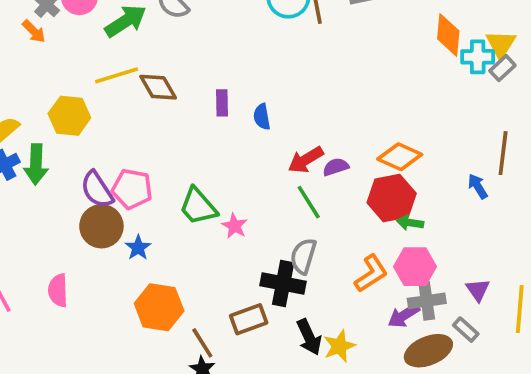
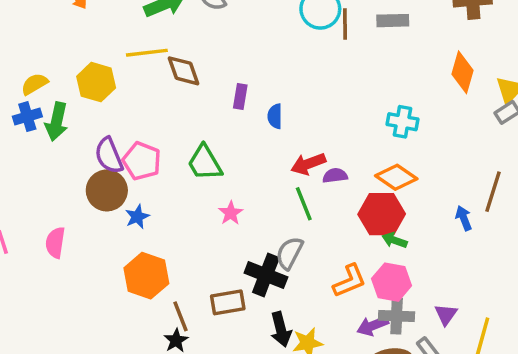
cyan cross: (478, 57) -> (403, 122), moved
green trapezoid: (198, 206) -> (205, 163), moved

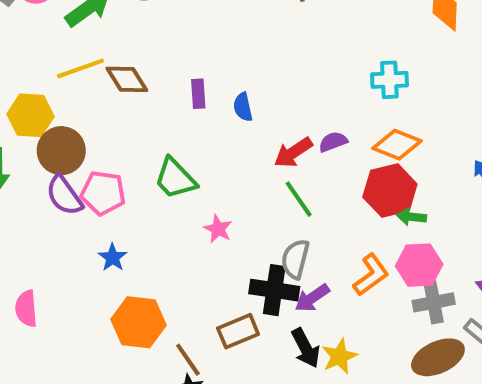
purple semicircle: (335, 176) -> (333, 142), moved
brown circle: (107, 190) -> (61, 151), moved
purple arrow: (373, 326) -> (312, 298), moved

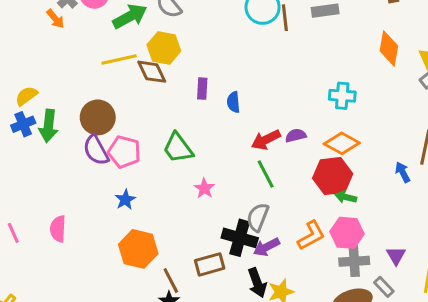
yellow hexagon: (30, 115) -> (164, 48), moved

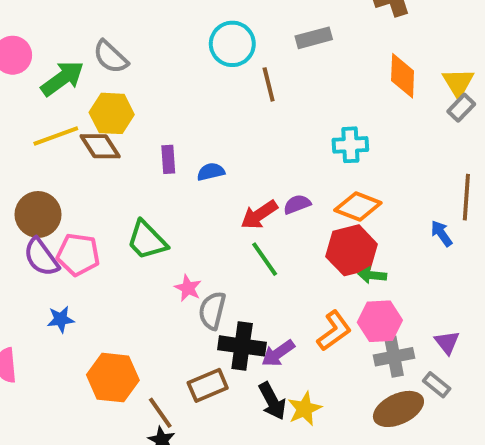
brown line: (285, 18) -> (269, 84), moved
blue semicircle: (233, 102) -> (211, 172), turned 90
blue star: (125, 200) -> (61, 319), moved, turned 30
gray semicircle: (258, 217) -> (212, 311), moved

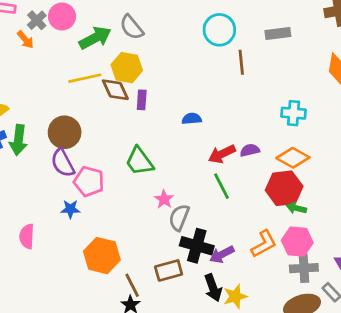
purple rectangle: (168, 159) -> (142, 100), moved
pink pentagon: (78, 255) -> (89, 181), moved

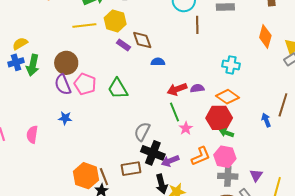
brown diamond: (115, 90) -> (142, 40), moved
purple rectangle: (142, 100) -> (124, 45), turned -64
pink pentagon: (89, 181) -> (85, 84), moved
pink star: (164, 199) -> (186, 128), moved
orange hexagon: (102, 256) -> (86, 176), moved

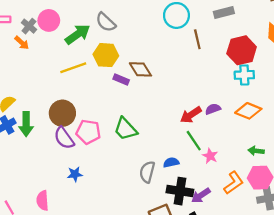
blue semicircle: (158, 62) -> (171, 162), moved
red hexagon: (219, 118) -> (242, 50), moved
gray semicircle: (142, 132) -> (147, 172), moved

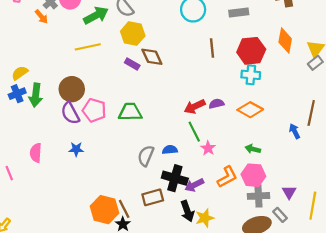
brown line: (197, 39) -> (212, 48), moved
yellow hexagon: (106, 55) -> (133, 34), moved
green trapezoid: (125, 129) -> (130, 112), turned 125
pink semicircle: (43, 201) -> (36, 153), moved

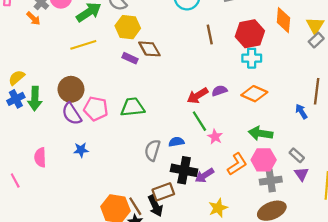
green arrow: (253, 149) -> (261, 133), size x1.5
black arrow: (187, 211) -> (155, 206), moved
gray rectangle: (280, 215) -> (297, 155), moved

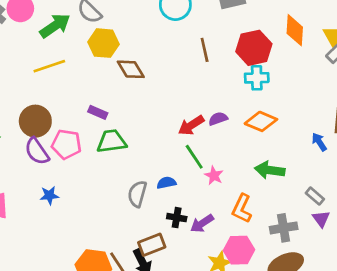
purple rectangle: (130, 58) -> (98, 112), moved
pink hexagon: (264, 160) -> (239, 250), moved
orange L-shape: (237, 164) -> (242, 209), turned 150
black cross: (184, 170) -> (177, 218), size x0.6

